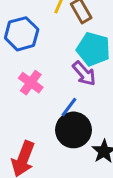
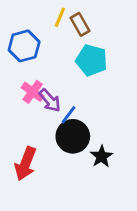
purple arrow: (84, 73) -> (50, 100), moved

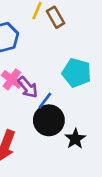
cyan pentagon: (91, 60) -> (77, 73), moved

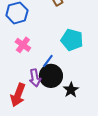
purple arrow: (28, 87) -> (35, 78), moved, turned 30

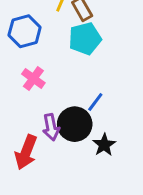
cyan pentagon: (72, 40) -> (85, 39), moved, turned -30
blue line: (48, 61) -> (95, 102), moved

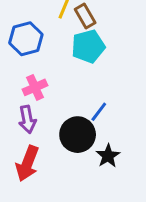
pink cross: (33, 78) -> (35, 87), turned 30
purple arrow: (51, 127) -> (27, 119), moved

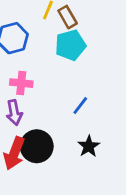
pink cross: (35, 87) -> (21, 83), turned 30
black circle: (78, 135) -> (37, 146), moved

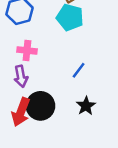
cyan pentagon: (70, 45) -> (70, 17), turned 30

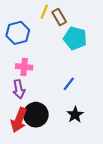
cyan pentagon: (70, 17) -> (75, 38), moved

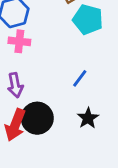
pink cross: (24, 67) -> (19, 41), moved

